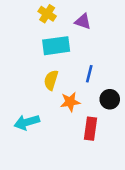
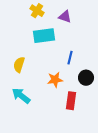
yellow semicircle: (51, 80) -> (19, 65), moved
cyan arrow: (27, 122) -> (21, 96), turned 54

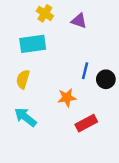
cyan rectangle: (44, 36) -> (33, 44), moved
black circle: (86, 78) -> (106, 79), moved
red rectangle: (71, 101) -> (86, 123), turned 54

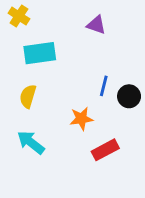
yellow cross: (45, 13) -> (19, 16), moved

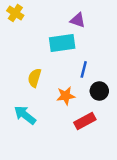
cyan rectangle: (40, 53) -> (62, 43), moved
yellow semicircle: (28, 96) -> (35, 78), moved
black circle: (129, 96) -> (99, 91), moved

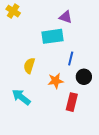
red rectangle: (85, 121) -> (72, 102), turned -48

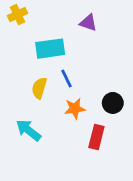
yellow cross: (13, 11) -> (18, 15), turned 32
cyan rectangle: (53, 36) -> (50, 49), moved
blue line: (71, 59) -> (66, 78), moved, turned -40

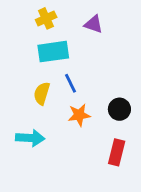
yellow cross: (18, 15) -> (46, 18), moved
cyan arrow: (28, 130) -> (30, 138), turned 145
red rectangle: (96, 137) -> (117, 152), moved

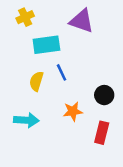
yellow cross: (46, 18) -> (25, 17), moved
purple triangle: (94, 24) -> (82, 21), size x1.5
orange star: (79, 115) -> (73, 111), moved

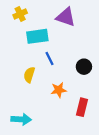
yellow semicircle: (36, 81) -> (29, 75), moved
black circle: (104, 95) -> (84, 67), moved
cyan arrow: (26, 120) -> (21, 119), moved

